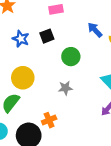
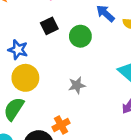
blue star: (21, 39) -> (18, 50), moved
green circle: (71, 57) -> (80, 36), moved

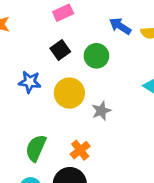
yellow circle: (25, 78) -> (69, 93), moved
orange cross: (61, 125) -> (80, 150), moved

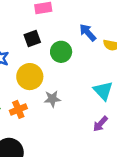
orange cross: (80, 150) -> (18, 109), moved

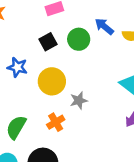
green circle: (61, 52) -> (79, 39), moved
orange cross: (18, 109) -> (56, 122), moved

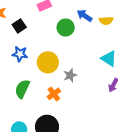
black square: (48, 42) -> (19, 26), moved
green semicircle: (16, 127) -> (22, 89), moved

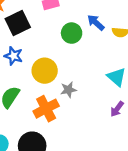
black square: (19, 26) -> (18, 23), size x1.5
orange cross: (54, 94) -> (46, 109), size x1.5

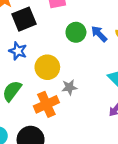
blue arrow: (96, 23) -> (99, 34), moved

